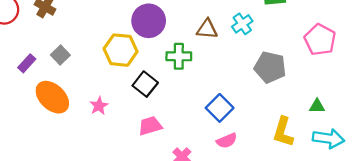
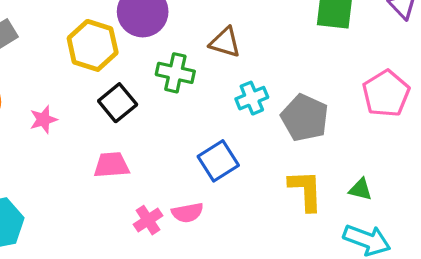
cyan cross: (242, 24) -> (252, 98), moved
yellow L-shape: (283, 132) -> (306, 190), moved, turned 148
pink semicircle: (227, 141) -> (187, 213), moved

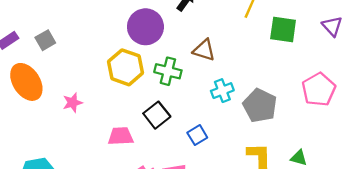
yellow hexagon: (93, 45) -> (126, 67), moved
black square: (118, 103) -> (157, 115), moved
blue square: (218, 161) -> (197, 135), size x0.7

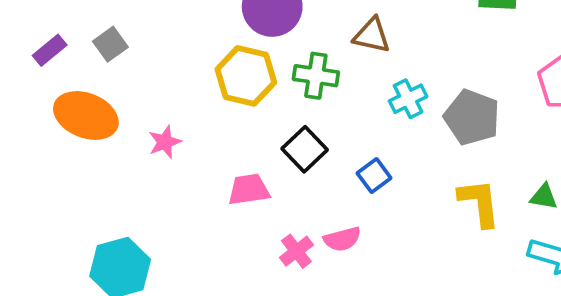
orange ellipse: (26, 82) -> (86, 115), turned -30

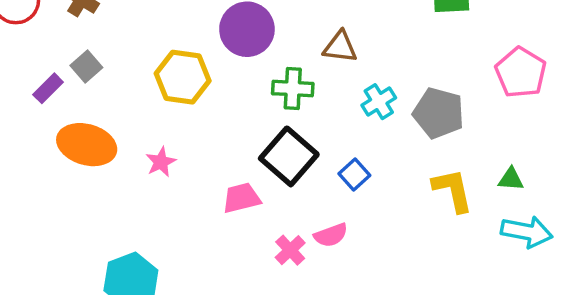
gray square: (110, 44) -> (86, 66), moved
yellow hexagon: (246, 76) -> (183, 77), moved
black square: (305, 149) -> (289, 156), size x1.4

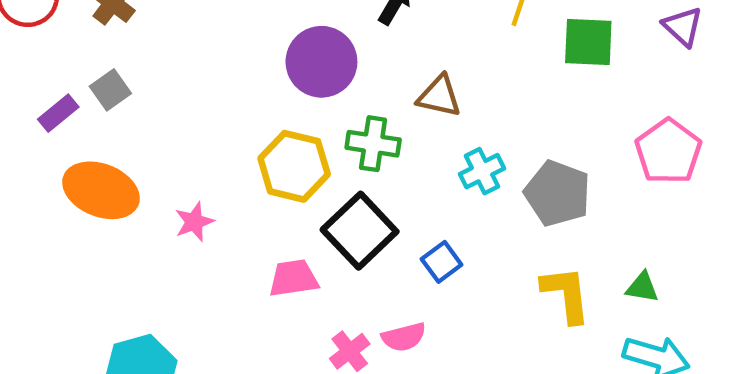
yellow hexagon: (183, 77) -> (294, 166), moved

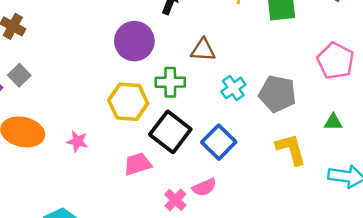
pink star: (194, 222) -> (77, 141), turned -30
blue square: (442, 262) -> (219, 142), size x1.5
green triangle: (642, 287) -> (333, 122), moved

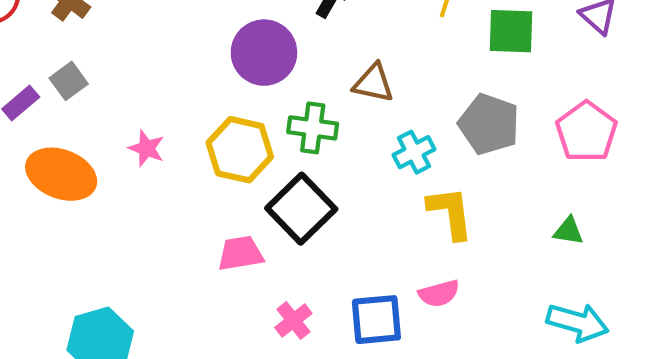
gray pentagon: (277, 94) -> (489, 124), moved
pink star: (77, 141) -> (147, 148), moved
blue square: (219, 142) -> (376, 320), moved, turned 32
yellow L-shape: (291, 149) -> (450, 213), moved
pink semicircle: (204, 187) -> (439, 293), moved

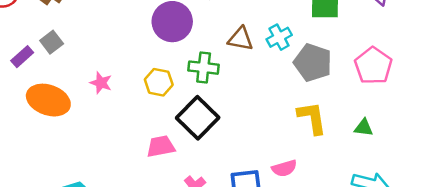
yellow hexagon: (240, 150) -> (159, 82), size x0.7
cyan cross: (414, 152) -> (279, 37), moved
yellow L-shape: (450, 213) -> (312, 118), moved

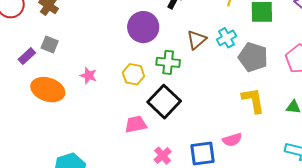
brown triangle: (241, 39) -> (197, 40), turned -50
gray square: (52, 42) -> (50, 44), turned -30

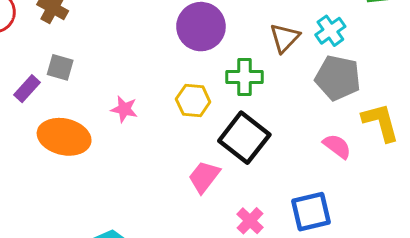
gray pentagon: (253, 57) -> (338, 78), moved
pink trapezoid: (136, 124) -> (204, 177), turned -35
pink semicircle: (232, 140) -> (337, 146), moved, turned -120

